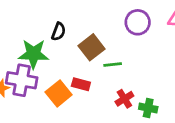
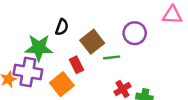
purple circle: (138, 22) -> (135, 33), moved
red rectangle: (81, 84) -> (76, 65), moved, turned 49

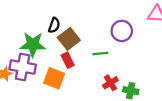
brown square: (92, 42) -> (69, 39), moved
orange square: (62, 84) -> (54, 78), turned -30

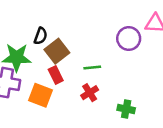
purple circle: (122, 31) -> (129, 39), moved
red cross: (110, 83) -> (90, 93), moved

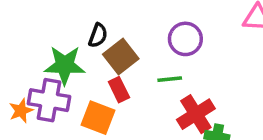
purple circle: (129, 39) -> (185, 39), moved
red cross: (90, 93) -> (196, 114), moved, size x1.5

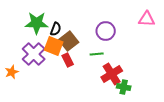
green star: (65, 65) -> (37, 23), moved
purple cross: (49, 100) -> (34, 54), moved, turned 35
orange square: (98, 118) -> (54, 46), moved

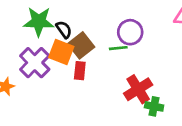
black semicircle: (56, 29) -> (64, 30), turned -56
green line: (97, 54) -> (118, 48), moved
red rectangle: (68, 60) -> (80, 71), turned 32

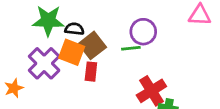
black semicircle: (64, 30) -> (74, 29), turned -48

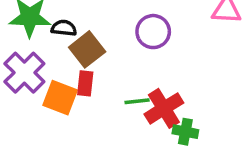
green line: (131, 48) -> (137, 101), moved
orange square: (72, 52) -> (60, 98), moved

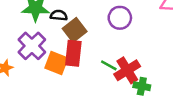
red rectangle: (85, 83) -> (73, 53), size x1.5
green line: (137, 101) -> (109, 65), turned 35

